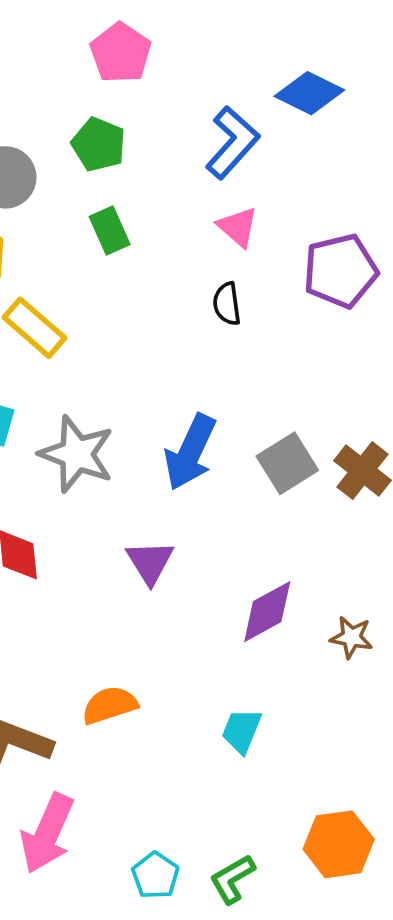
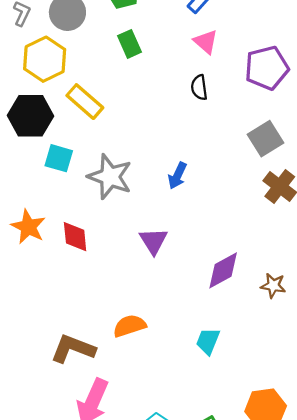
blue arrow: (190, 452) -> (177, 176), size x0.6
gray square: (287, 463) -> (266, 139), moved

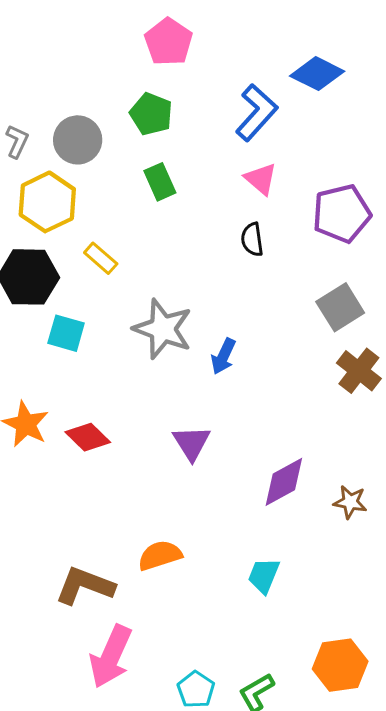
yellow rectangle: (85, 102) -> (101, 258), size x0.7
gray star: (110, 177) -> (163, 329), moved
red diamond: (75, 237) -> (88, 437), turned -40

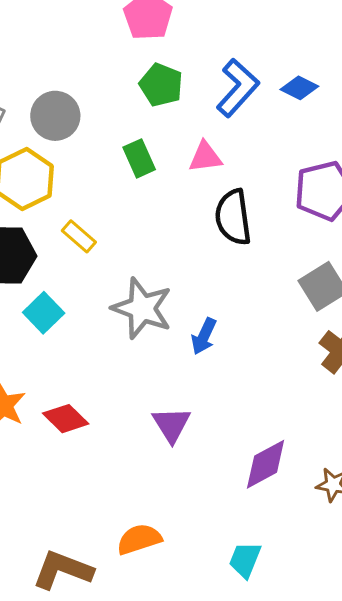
blue diamond: (317, 74) -> (299, 88), moved, size x0.7
green pentagon: (151, 114) -> (161, 85), moved
pink triangle: (261, 179) -> (205, 157), moved, turned -48
black semicircle: (252, 239) -> (233, 217), size x1.6
cyan square: (66, 333) -> (44, 313), turned 30

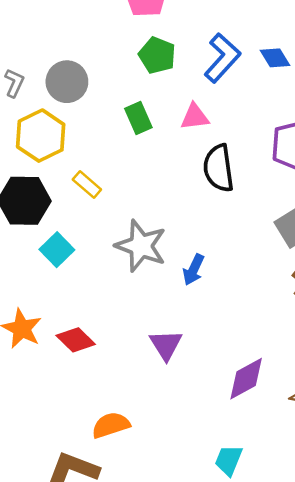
blue diamond: (299, 88) -> (275, 58), turned 32
orange semicircle: (139, 539) -> (111, 425), moved

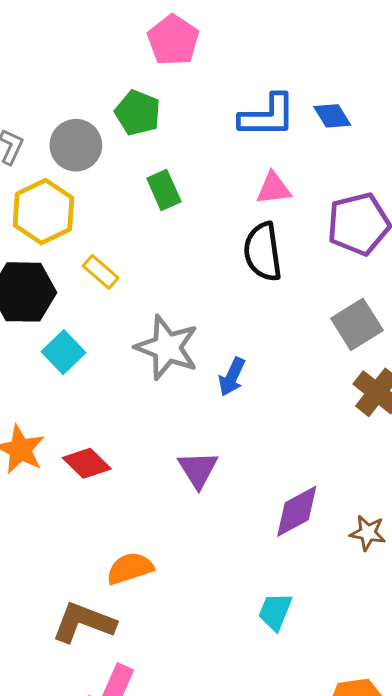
green pentagon: (157, 55) -> (138, 113), moved
blue L-shape: (222, 58) -> (267, 116), turned 48
pink triangle: (195, 117) -> (274, 188), moved

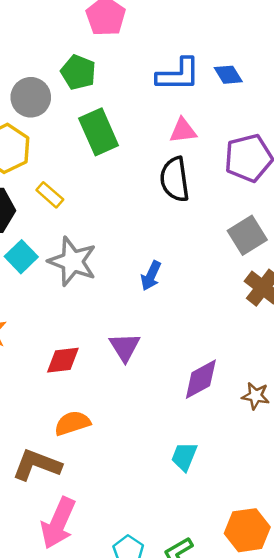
green rectangle: (164, 190) -> (99, 132), size x1.5
gray star: (167, 348) -> (72, 261), moved
red diamond: (87, 463) -> (63, 360), moved, turned -51

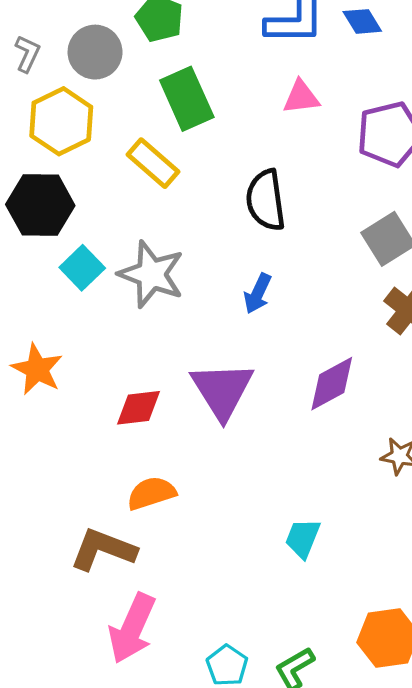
black semicircle: (175, 179) -> (266, 200), moved
yellow rectangle: (50, 195) -> (153, 163), moved, size x1.4
purple triangle: (125, 347) -> (222, 390), size x1.5
purple diamond: (201, 379) -> (332, 384), moved

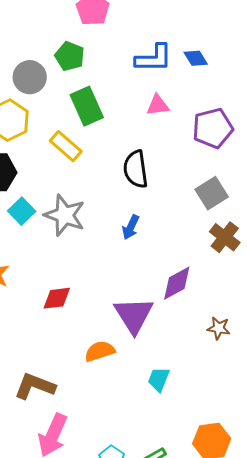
purple triangle: (222, 390) -> (134, 315), moved
orange semicircle: (151, 493) -> (100, 351), moved

